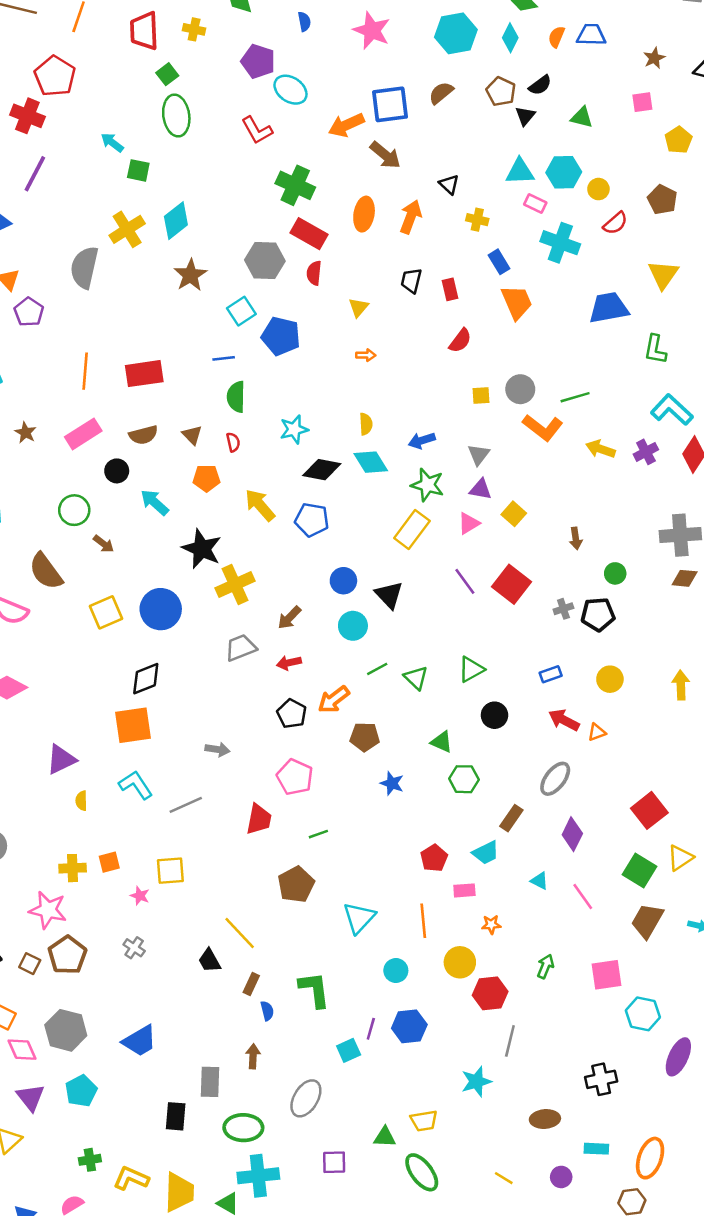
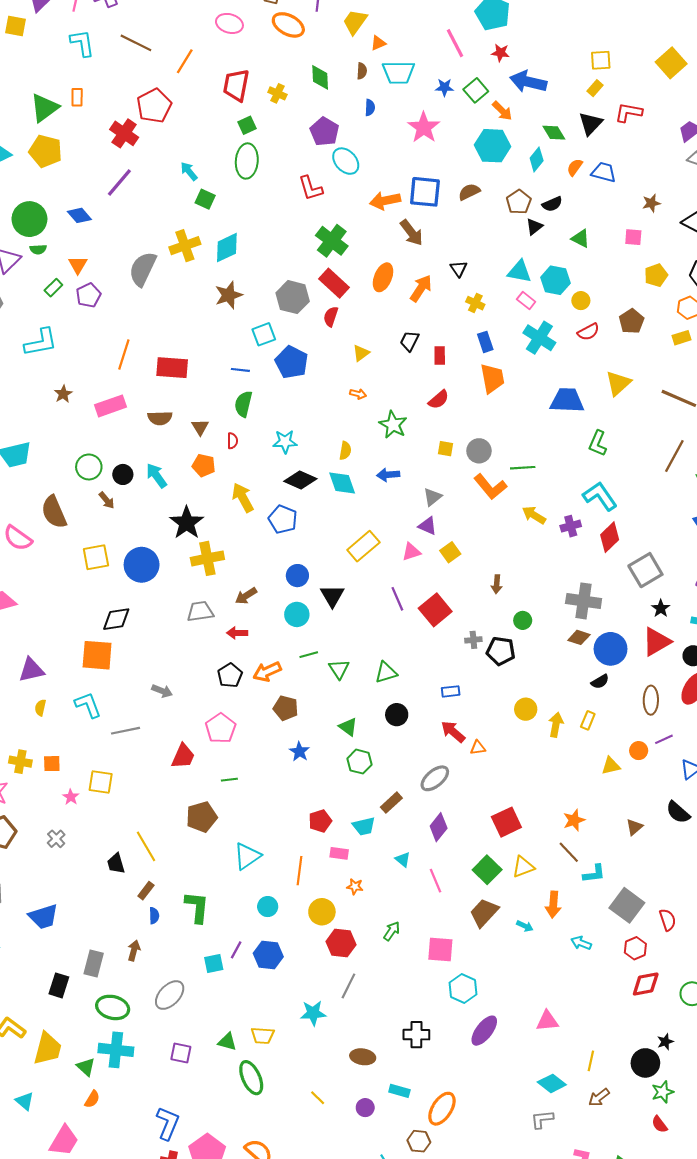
black circle: (117, 471) -> (123, 474), moved
green star: (427, 485) -> (393, 425), moved
yellow circle: (610, 679) -> (526, 709), moved

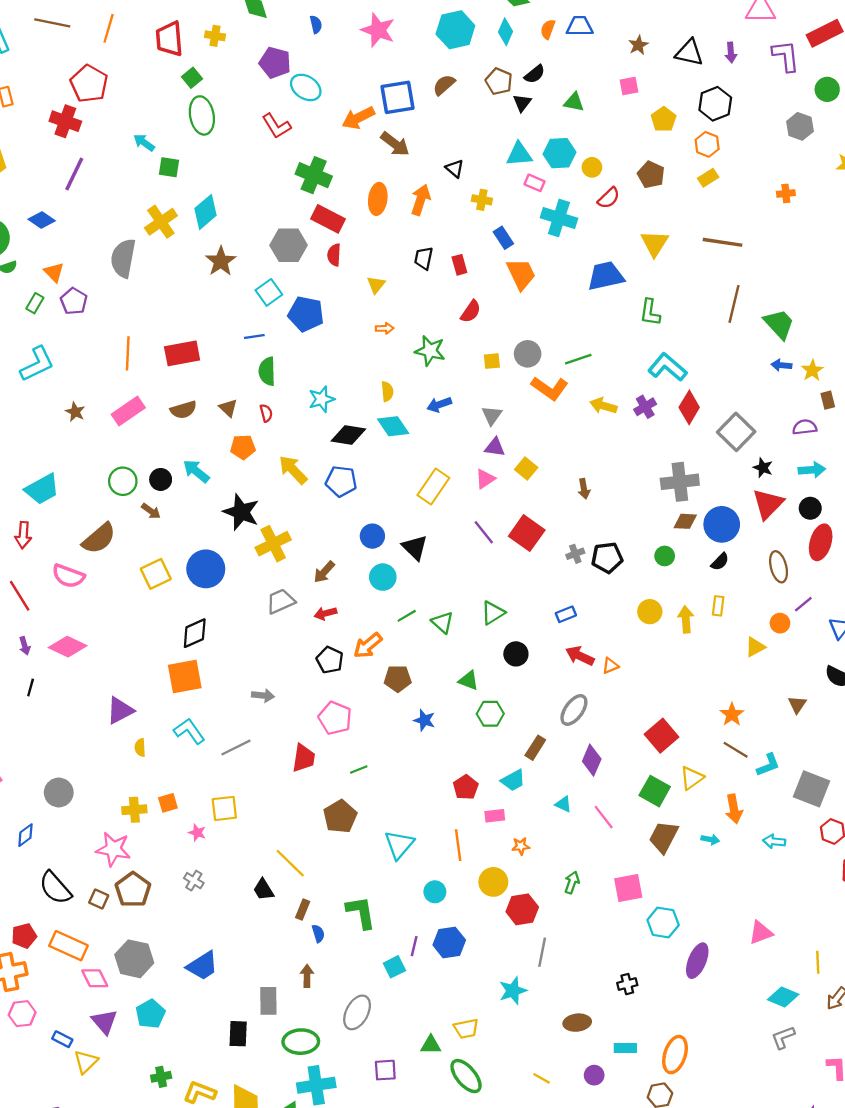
brown semicircle: (54, 512) -> (99, 538), turned -92
green circle: (523, 620) -> (665, 556), moved
black cross: (416, 1035) -> (627, 984), size x0.7

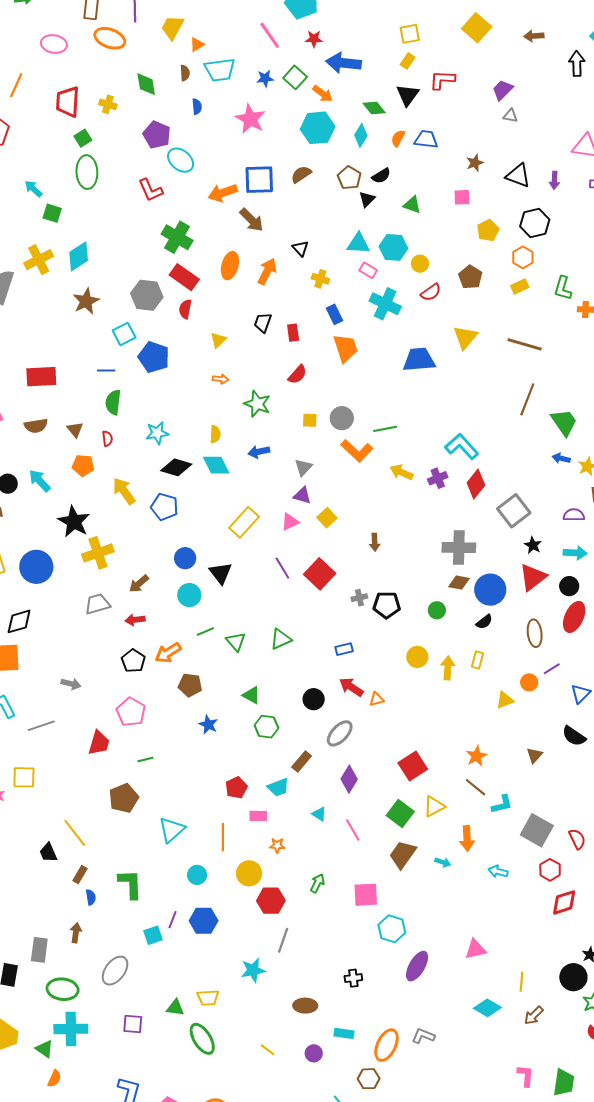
green L-shape: (650, 312) -> (563, 288), moved
black circle: (516, 654) -> (314, 699), moved
gray L-shape: (783, 1037) -> (423, 1036), moved, turned 35

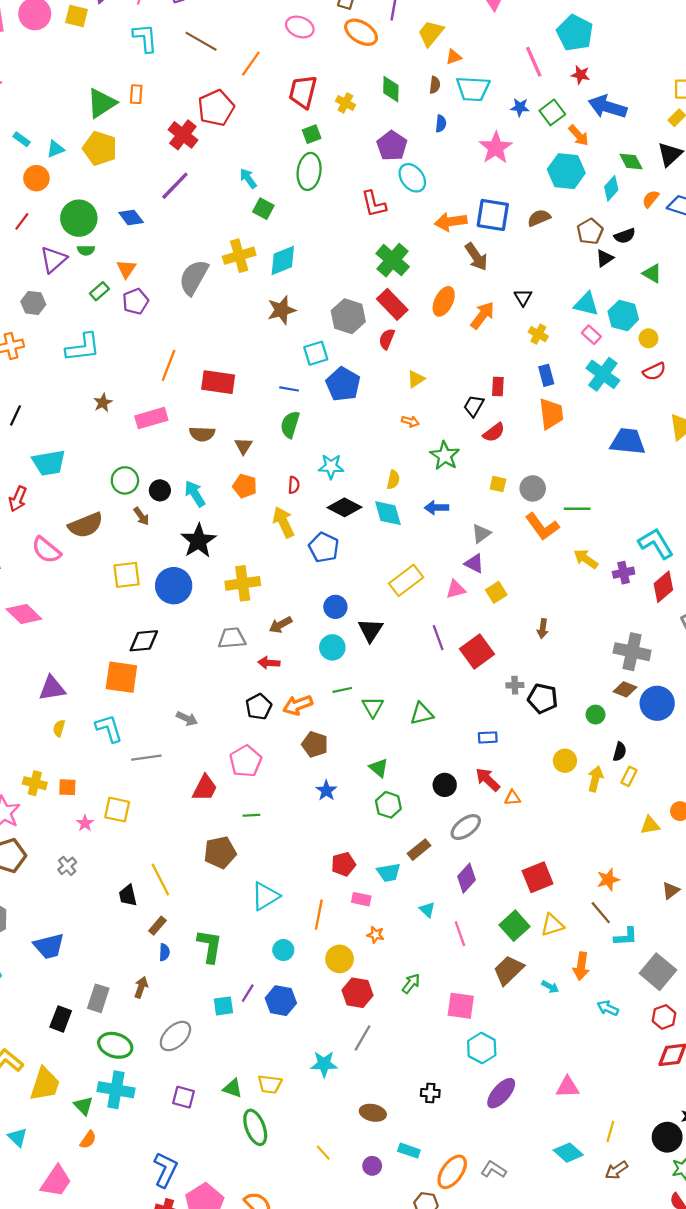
black trapezoid: (263, 323) -> (474, 406), moved
red semicircle: (107, 439) -> (294, 485), moved
black star: (74, 522) -> (198, 541), moved
black semicircle: (484, 622) -> (620, 752), moved, turned -48

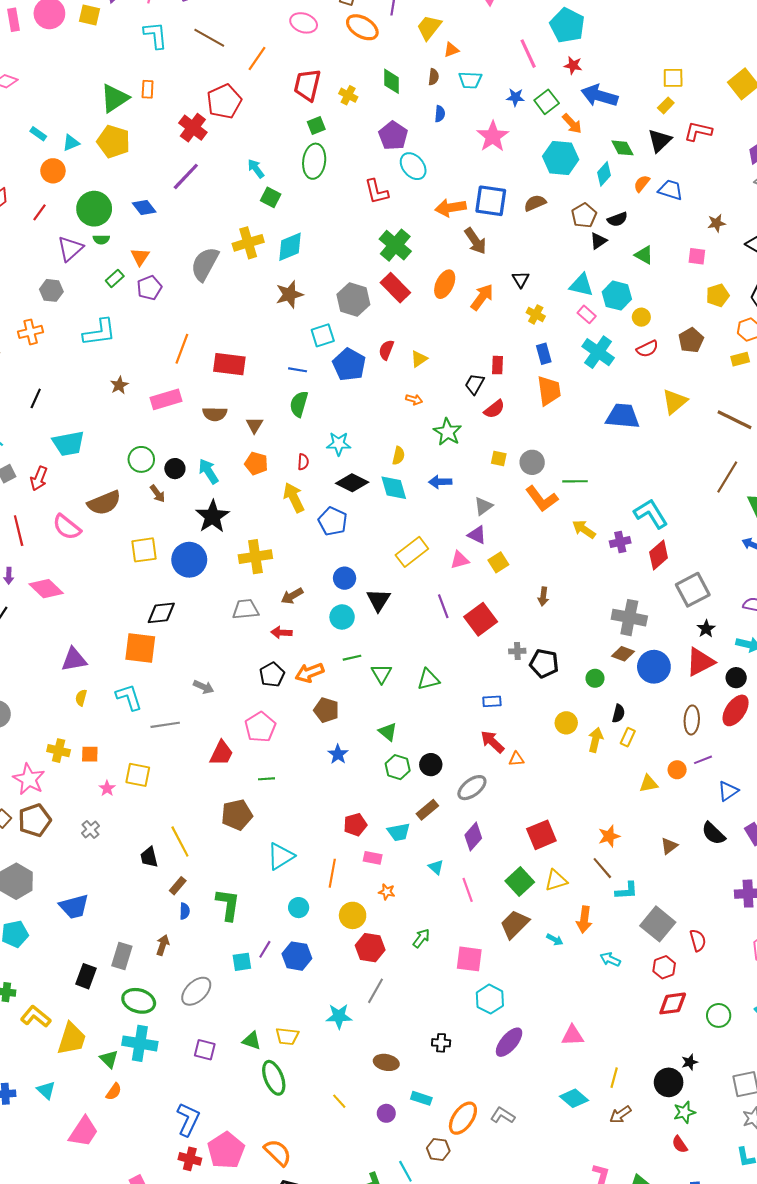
cyan trapezoid: (473, 89) -> (470, 80), size x0.7
red semicircle: (387, 339) -> (386, 350), moved
black circle: (445, 785) -> (431, 765), moved

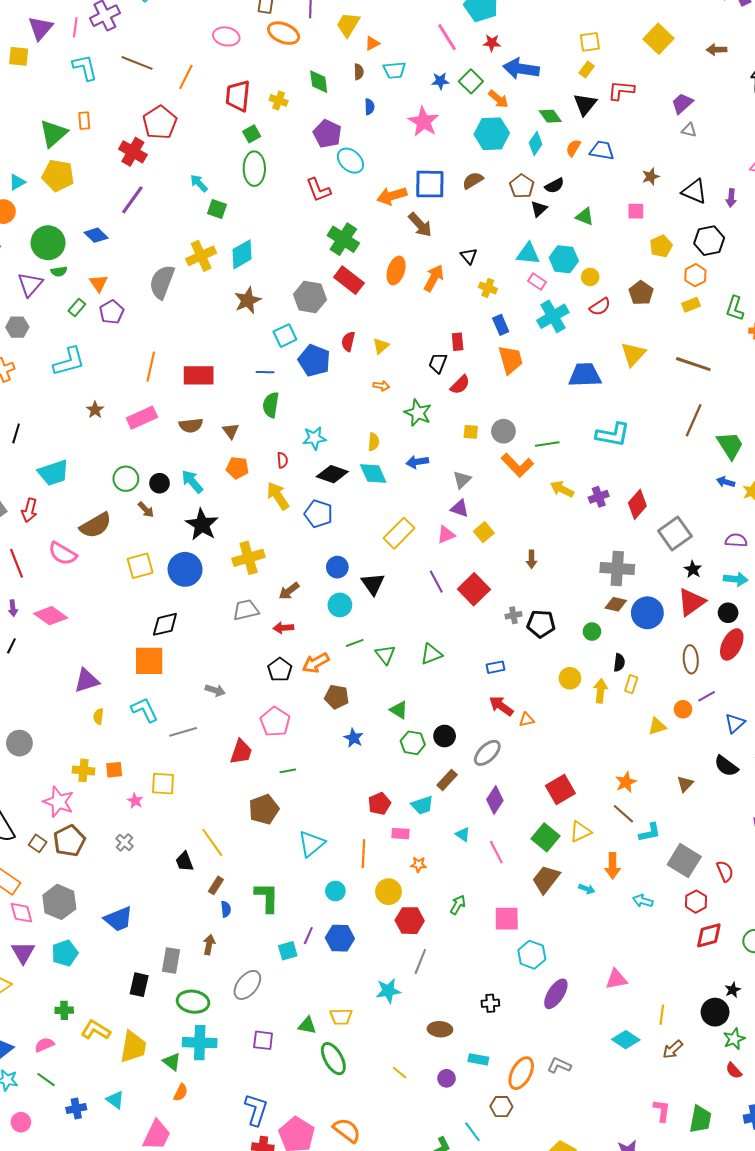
cyan cross: (598, 352) -> (553, 316), turned 32
cyan L-shape: (651, 514) -> (613, 435), moved, turned 140

